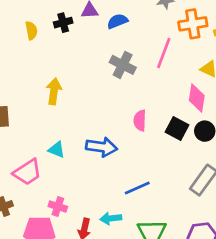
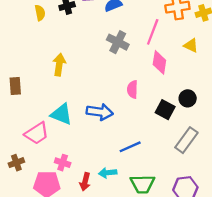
pink diamond: (197, 98) -> (159, 62), moved
black square: (177, 128) -> (165, 110), moved
cyan triangle: (57, 150) -> (61, 114), size x1.5

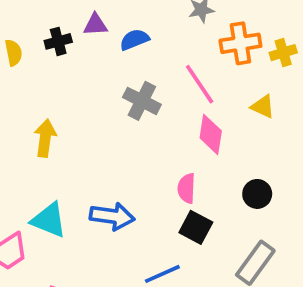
pink line: (153, 32) -> (200, 84), turned -55
pink semicircle: (132, 89) -> (187, 188), moved
black square: (165, 110) -> (196, 227), moved

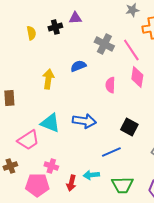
blue semicircle: (134, 40) -> (78, 66), moved
gray cross: (142, 101) -> (104, 44), moved
pink semicircle: (187, 188) -> (110, 85), moved

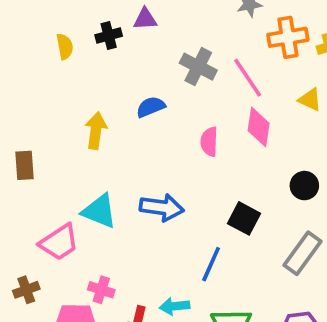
blue line: (111, 152) -> (211, 264), turned -42

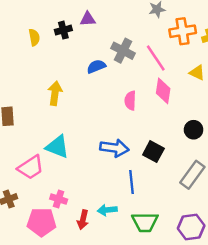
blue semicircle: (151, 107) -> (96, 67), moved
blue arrow: (162, 207) -> (114, 148), moved
blue line: (211, 264) -> (132, 182), turned -30

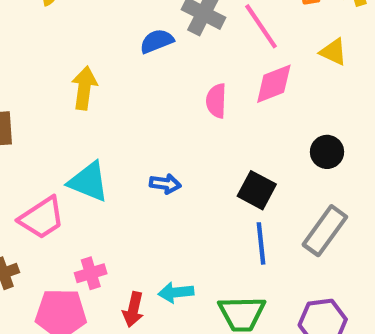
pink diamond: (163, 91) -> (274, 84), turned 60
blue arrow: (114, 148) -> (165, 184), moved, size x0.6
blue line: (132, 182) -> (261, 243), moved
pink cross: (59, 199) -> (91, 273), turned -35

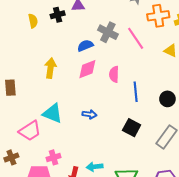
pink diamond: (274, 84) -> (87, 69), moved
black square: (257, 190) -> (132, 128), moved
blue line: (261, 243) -> (136, 92), moved

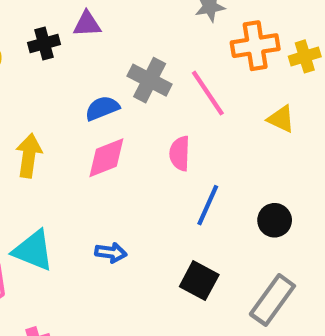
pink semicircle: (114, 74) -> (180, 153), moved
blue line: (136, 92) -> (208, 205), turned 30

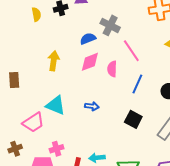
pink line: (208, 93) -> (131, 51), moved
pink semicircle: (180, 153) -> (112, 69), moved

